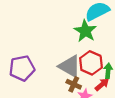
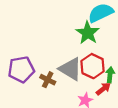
brown cross: (74, 84) -> (48, 80), moved

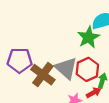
brown cross: (48, 80) -> (43, 75), size x1.6

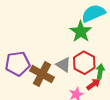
gray triangle: (66, 68) -> (63, 65), size x0.7

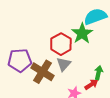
red hexagon: (84, 63) -> (61, 44), moved
gray triangle: (63, 65) -> (64, 64), turned 35

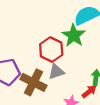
gray triangle: (64, 64) -> (56, 72), turned 35

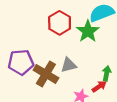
red hexagon: (51, 50) -> (60, 23), moved

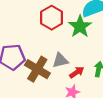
red arrow: (99, 86) -> (77, 72), moved

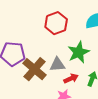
green star: (80, 26) -> (79, 52), moved

